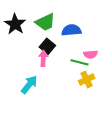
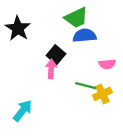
green trapezoid: (45, 22) -> (76, 18), moved
green line: (80, 62) -> (86, 86), moved
cyan arrow: (29, 85) -> (23, 111), moved

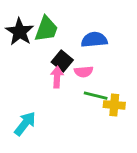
green trapezoid: (76, 18) -> (46, 29), moved, turned -45
pink semicircle: (107, 64) -> (84, 72), moved
yellow cross: (102, 94) -> (114, 105), turned 30

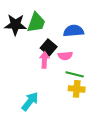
black star: (20, 32) -> (15, 25), turned -30
yellow cross: (114, 105) -> (77, 89), moved
cyan arrow: (25, 124) -> (30, 101), moved

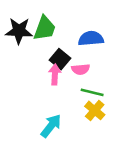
yellow cross: (77, 89) -> (95, 110), turned 35
cyan arrow: (30, 101) -> (51, 126), moved

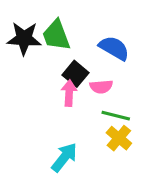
green trapezoid: (45, 28) -> (56, 35), turned 140
blue semicircle: (91, 38) -> (114, 48), turned 35

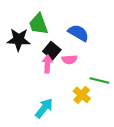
black star: (24, 38) -> (19, 40), moved
green line: (116, 116) -> (99, 81), moved

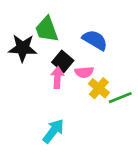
green line: (99, 81) -> (120, 98), turned -36
yellow cross: (82, 95) -> (99, 88), moved

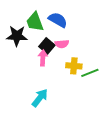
blue semicircle: (95, 40) -> (58, 20), moved
pink semicircle: (84, 72) -> (62, 44), moved
yellow cross: (99, 88) -> (74, 66), turned -35

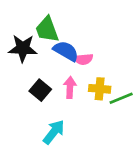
blue semicircle: (58, 20) -> (66, 51), moved
black square: (47, 46) -> (40, 90), moved
pink arrow: (43, 58) -> (70, 87), moved

